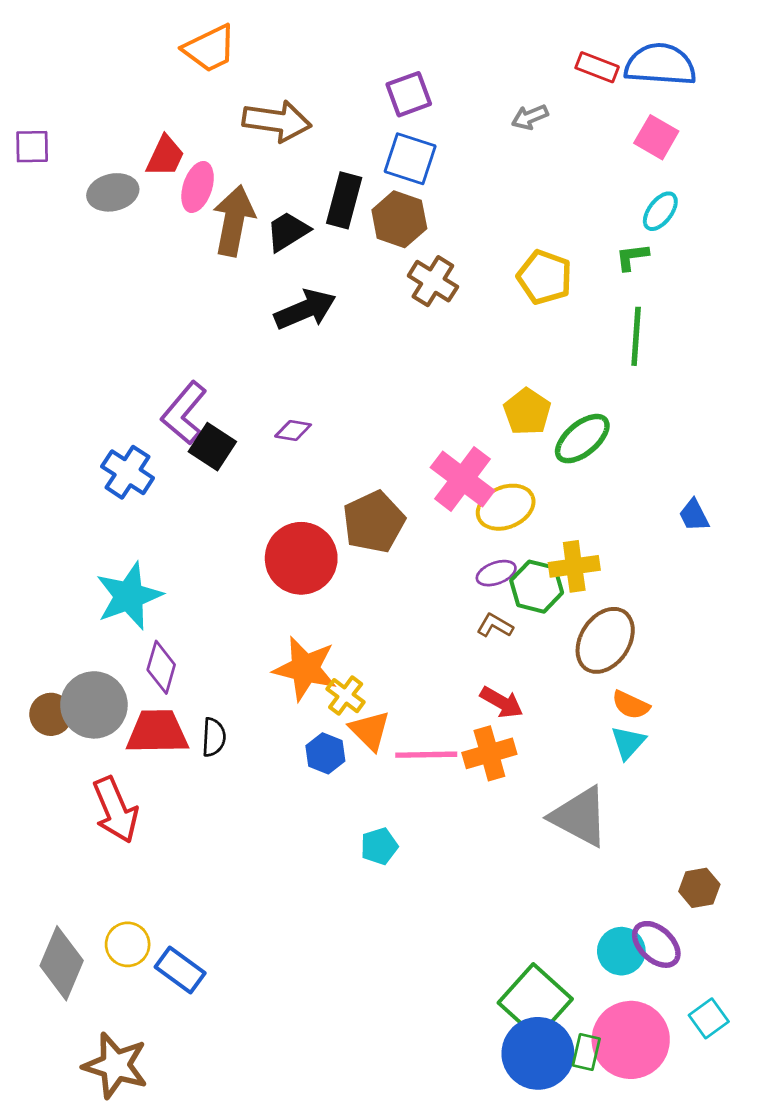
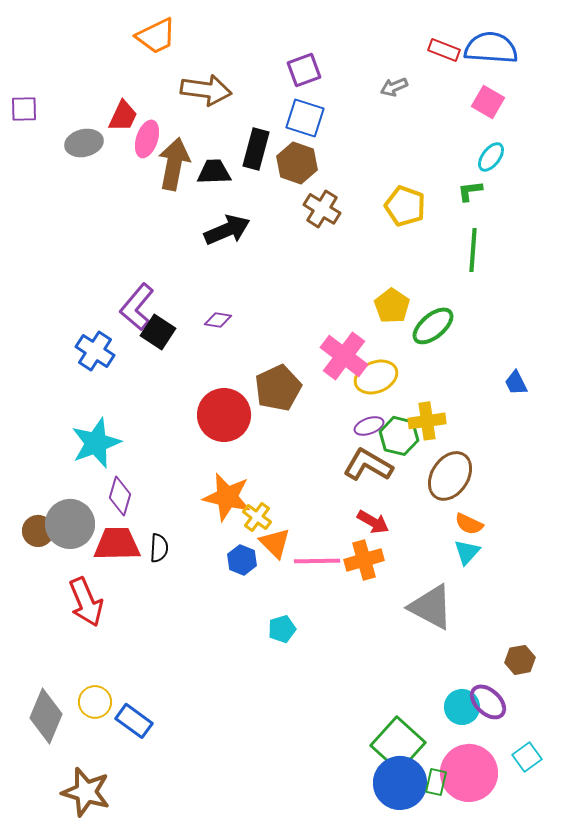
black trapezoid: (288, 231) -> (214, 172), turned 30
brown L-shape: (495, 626) -> (368, 465), size x1.8

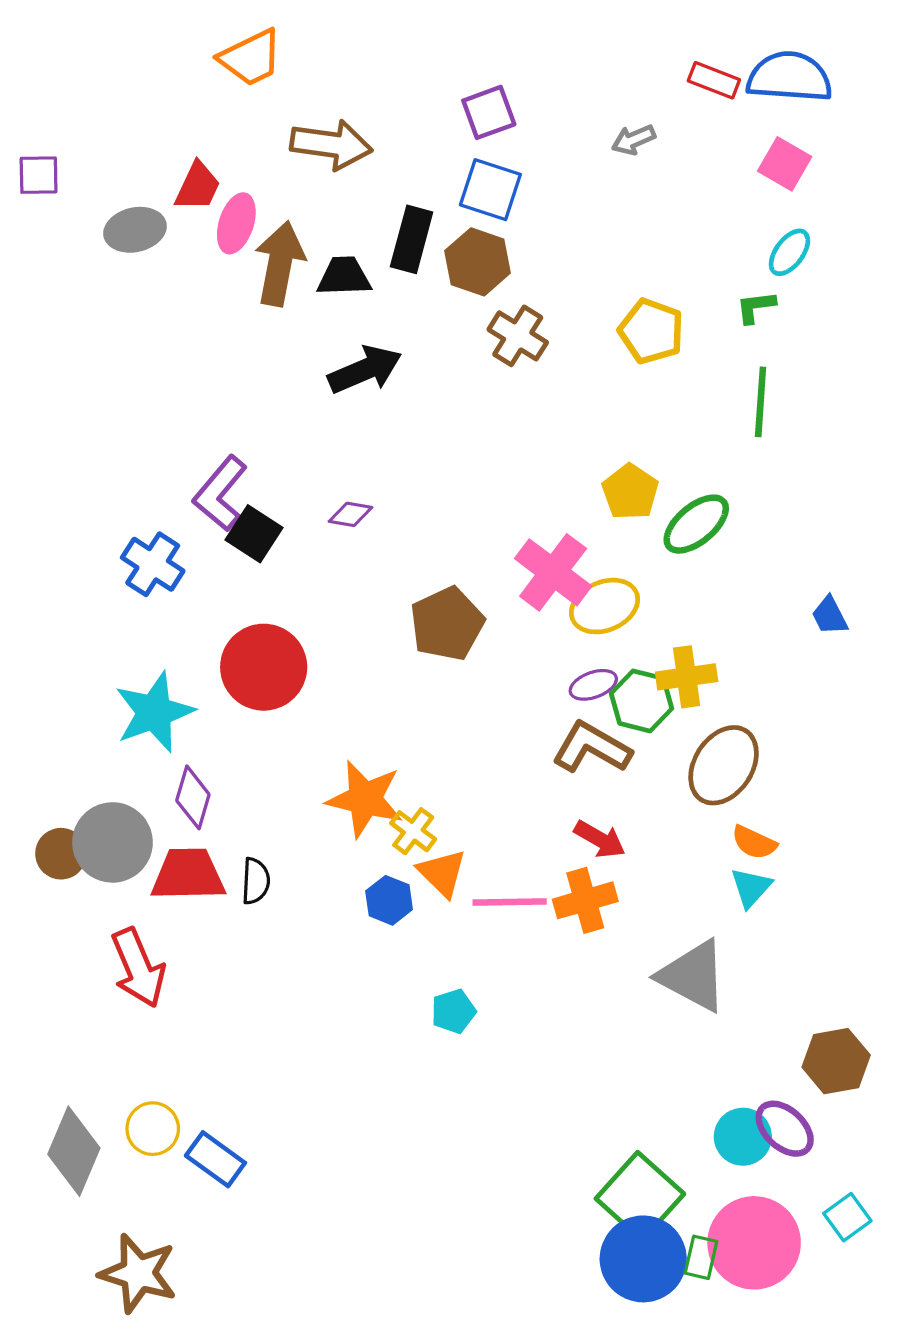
red circle: (224, 415) -> (264, 667), moved
brown hexagon: (520, 660) -> (836, 1061), size x1.4

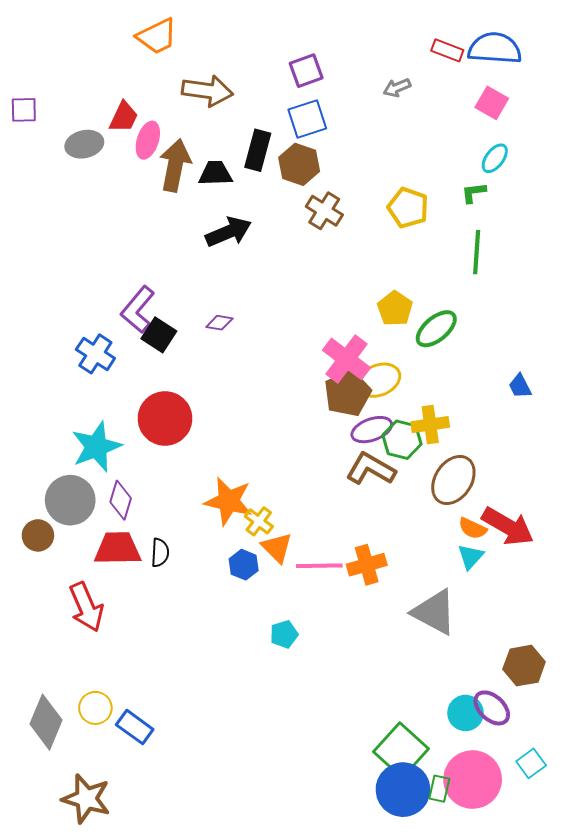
blue square: (490, 190) -> (307, 119), turned -36
brown pentagon: (447, 624) -> (348, 393), moved
purple ellipse: (593, 685) -> (372, 430), size x1.4
red arrow: (600, 839) -> (508, 526), moved, size x1.6
gray circle: (112, 842) -> (70, 500), moved

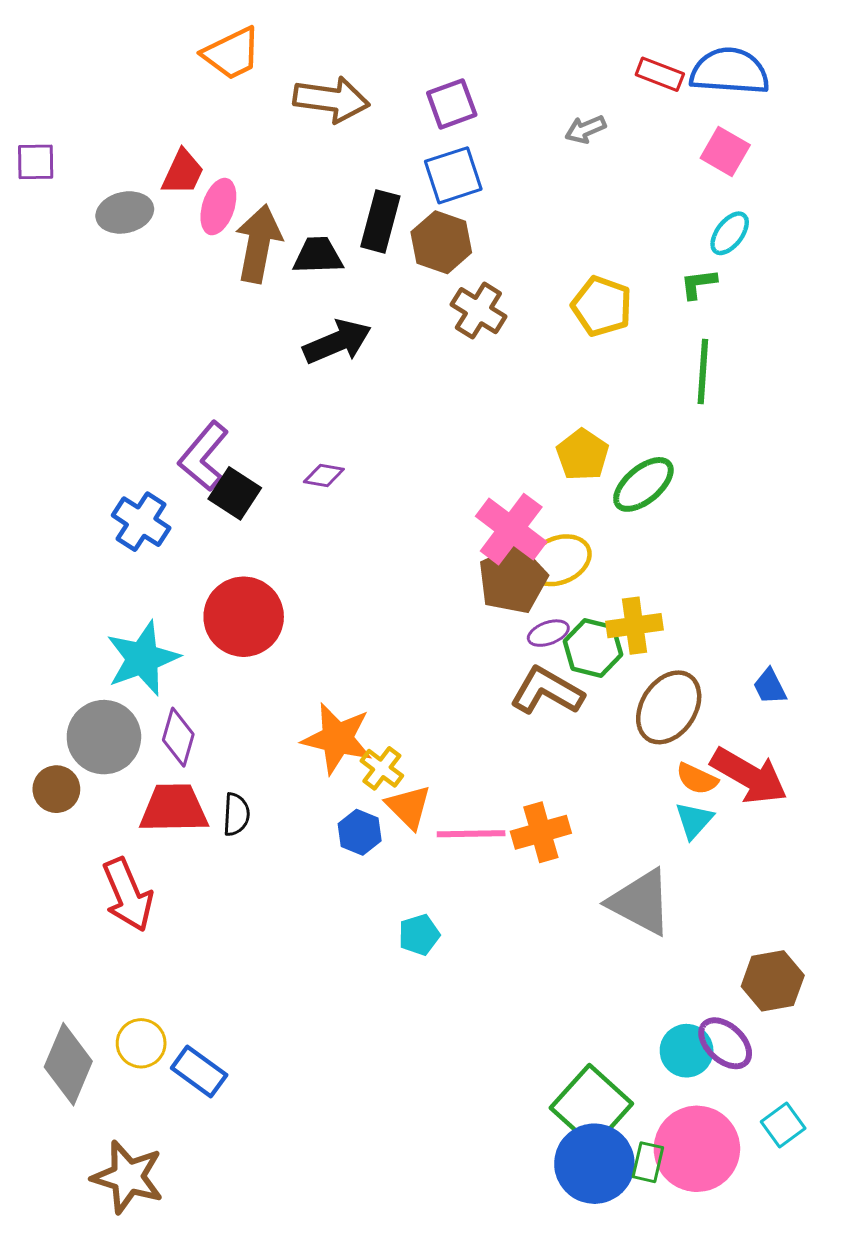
brown arrow: (207, 91) -> (331, 100), moved
blue trapezoid: (520, 386) -> (770, 687), moved
purple ellipse: (372, 430) -> (548, 633), size x0.7

